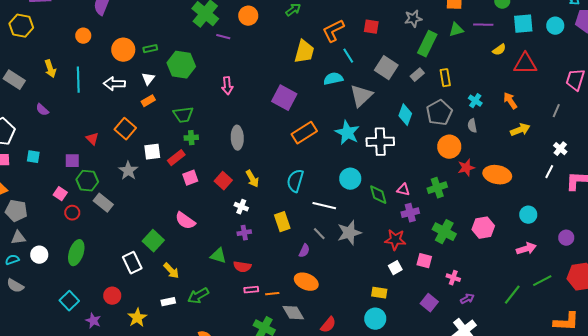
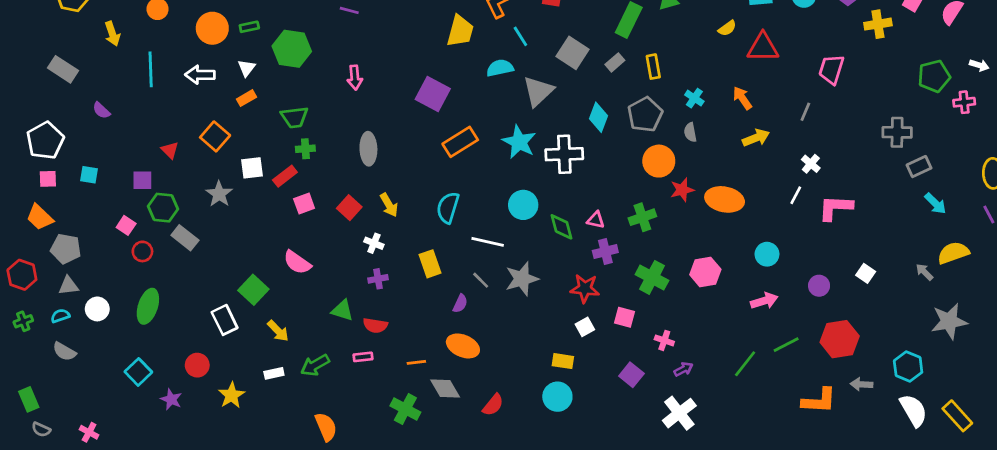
yellow arrow: (50, 69) -> (112, 34), moved
pink rectangle: (251, 290) -> (363, 357), moved

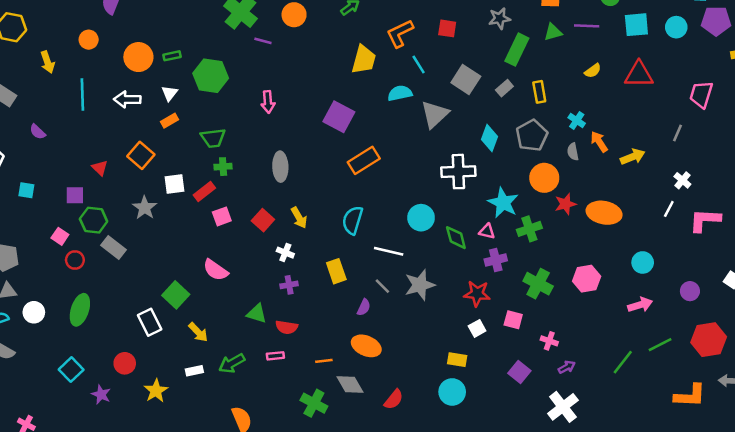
yellow semicircle: (727, 28) -> (593, 71), moved
orange arrow: (742, 98) -> (599, 142), moved
cyan star: (519, 142) -> (503, 203), moved

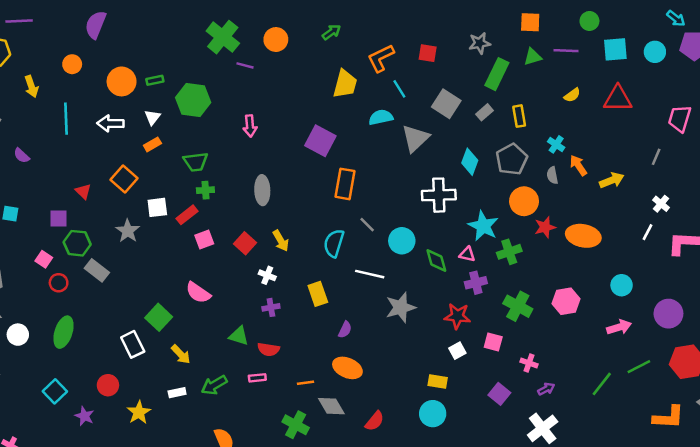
orange rectangle: (364, 160) -> (345, 184), turned -48
gray line: (382, 286) -> (367, 225), moved
purple circle: (690, 291) -> (668, 314), size x1.5

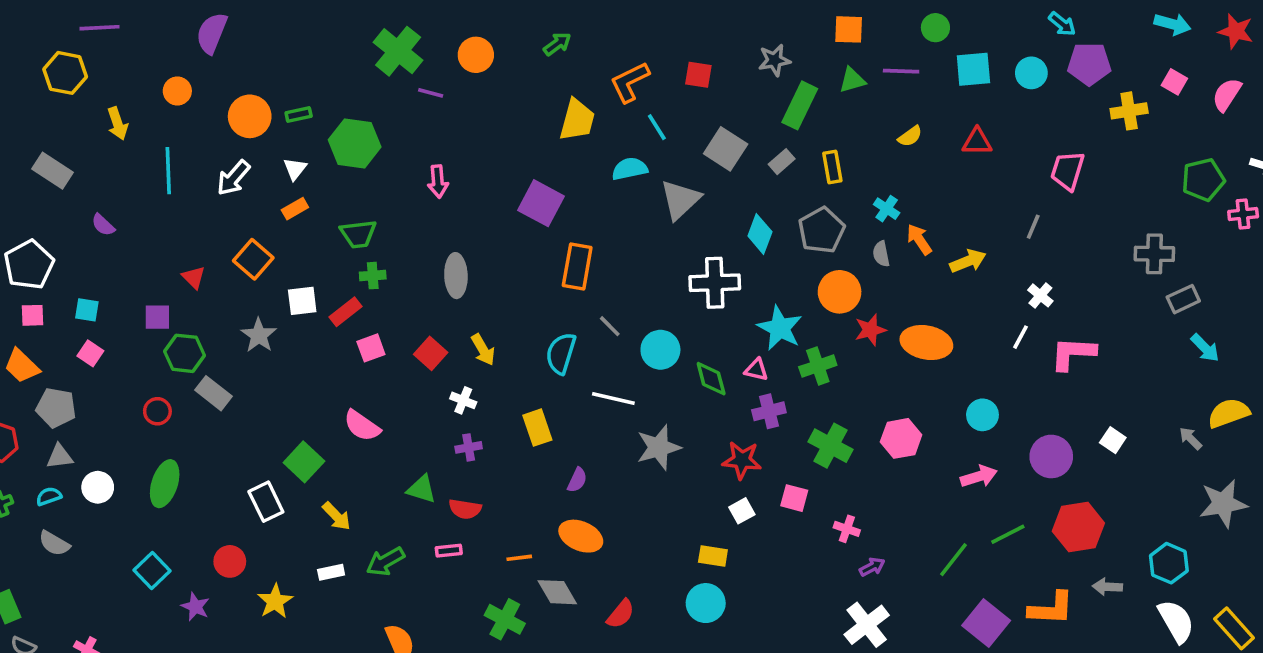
red triangle: (618, 99) -> (977, 142), size x0.7
white arrow: (110, 123) -> (233, 178), turned -50
pink square: (44, 259) -> (90, 353), moved
purple square: (499, 394) -> (986, 623), moved, size x1.4

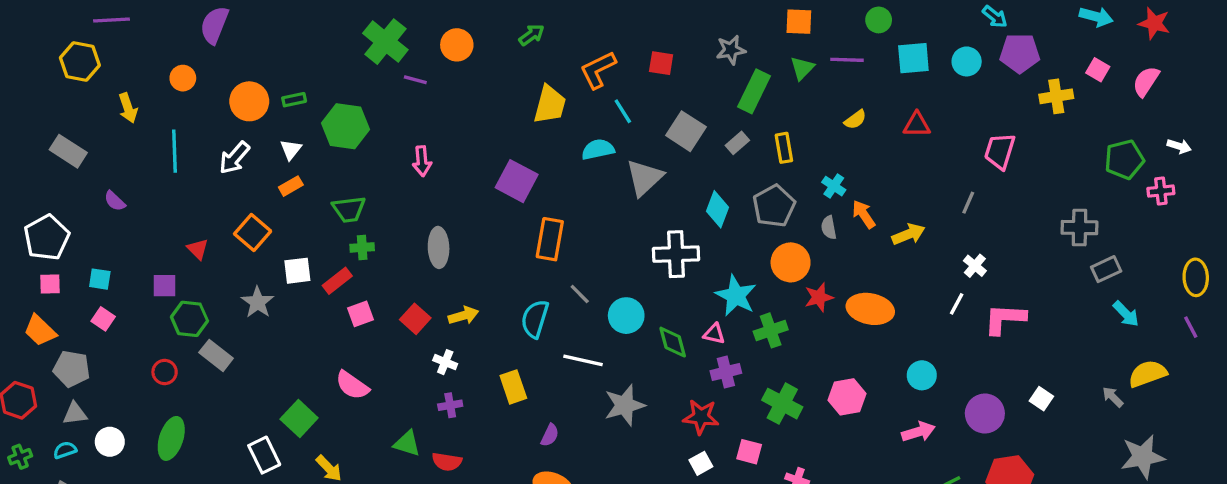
green triangle: (852, 80) -> (802, 68), turned -30
yellow arrow: (483, 350) -> (463, 316), turned -76

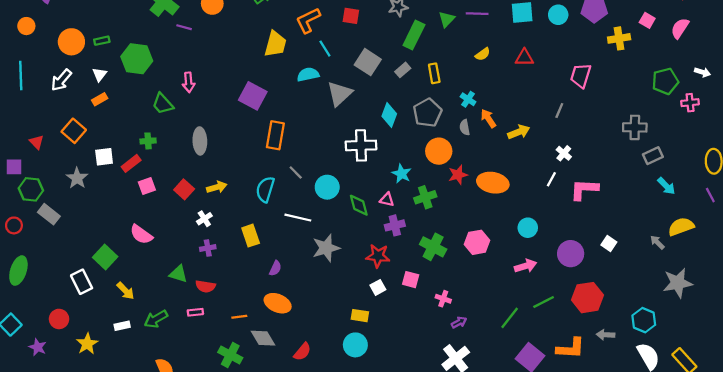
green trapezoid: (349, 209) -> (163, 104), moved, turned 55
cyan star: (736, 296) -> (402, 174), size x0.7
white cross: (445, 362) -> (204, 219), turned 35

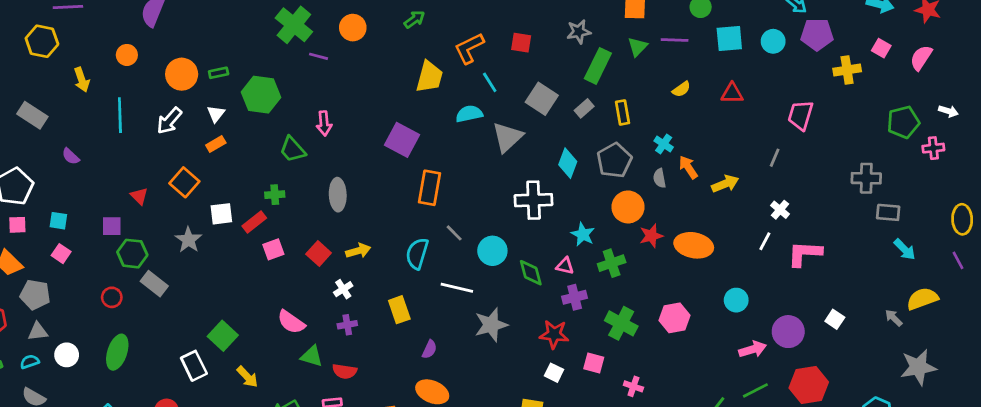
gray rectangle: (653, 156) -> (888, 212), turned 30
pink semicircle: (141, 234) -> (291, 322), moved
pink arrow: (526, 266) -> (753, 349), moved
white square: (378, 287) -> (554, 373), turned -35

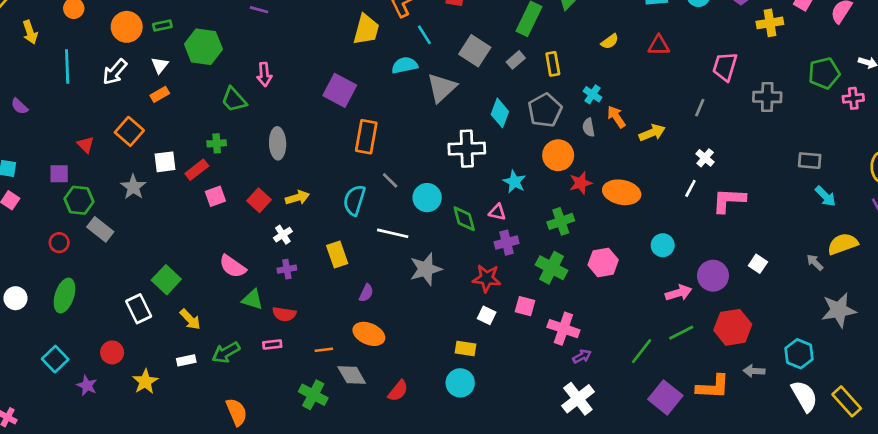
gray cross: (866, 178) -> (767, 97), moved
green cross: (612, 263) -> (561, 221), moved
pink cross: (633, 386) -> (563, 329), size x1.6

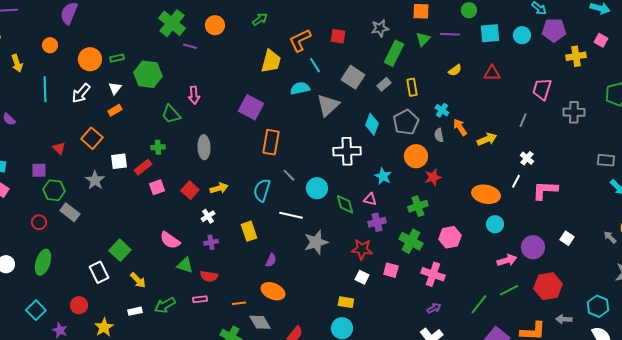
orange ellipse: (622, 192) -> (486, 194), moved
pink cross: (563, 329) -> (433, 274), moved

